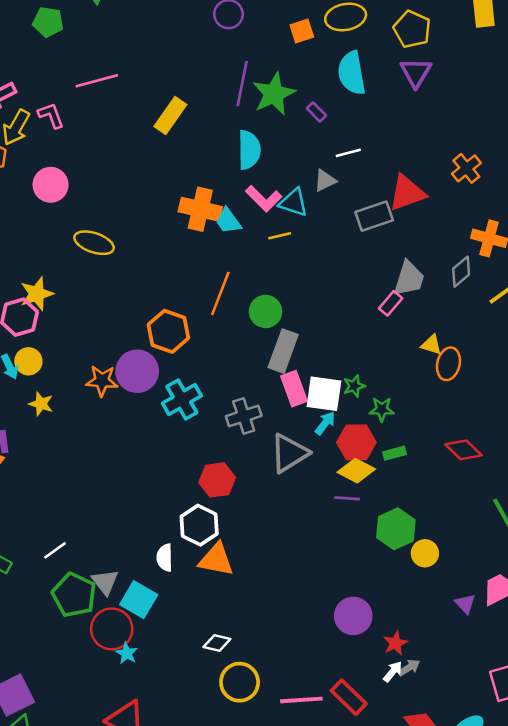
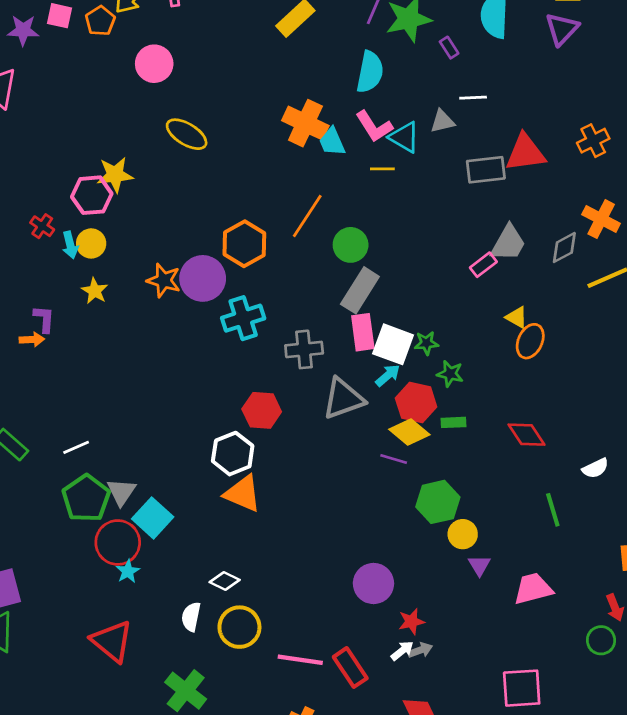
white semicircle: (165, 558) -> (191, 617), moved
purple triangle: (465, 604) -> (479, 565), moved

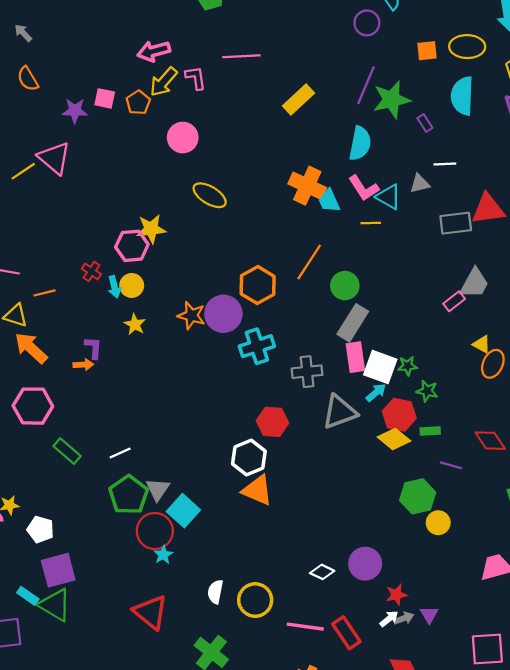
purple line: (394, 459) -> (451, 465), moved
purple triangle: (479, 565) -> (429, 615), moved
white diamond: (225, 581) -> (322, 572), moved

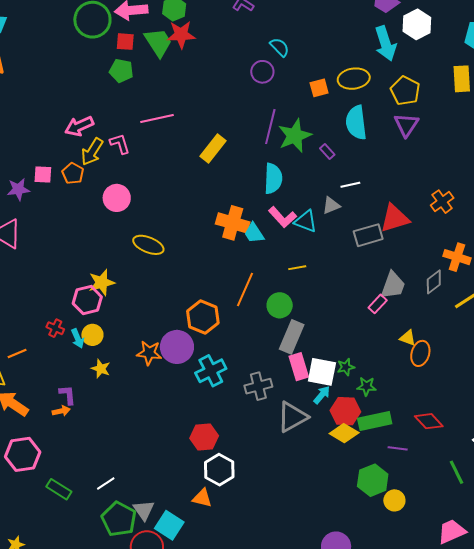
yellow line: (371, 223) -> (297, 268), moved
red hexagon: (273, 422) -> (204, 437), moved
green rectangle: (430, 431) -> (375, 421), size x1.8
orange triangle: (257, 490) -> (202, 498), moved, size x0.7

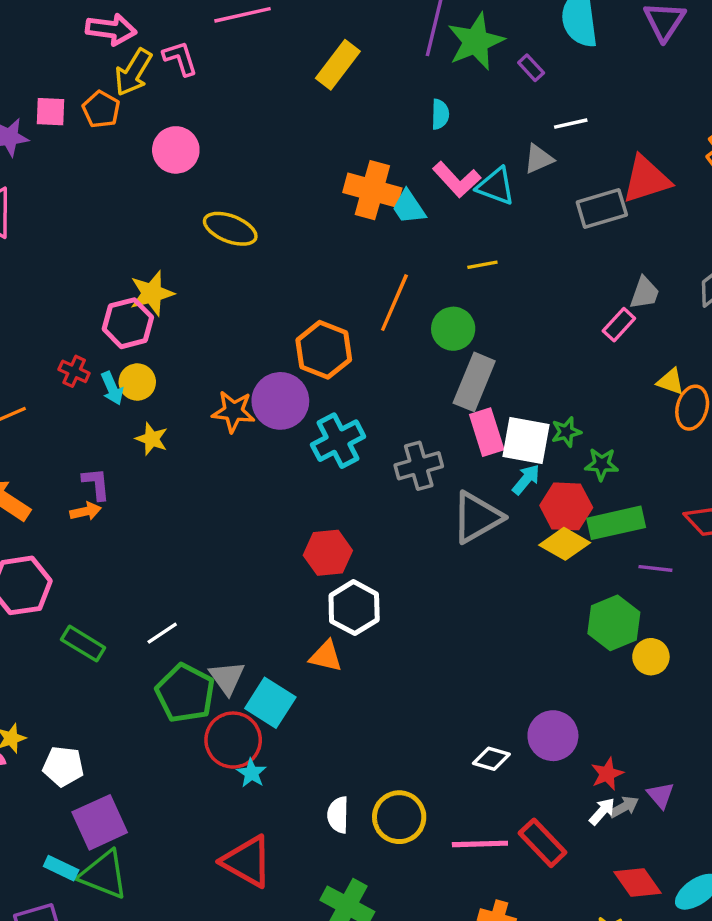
pink arrow: (79, 126) -> (111, 29), turned -148
cyan semicircle: (273, 178) -> (440, 114), size x0.6
gray trapezoid: (393, 285) -> (645, 293), size x0.7

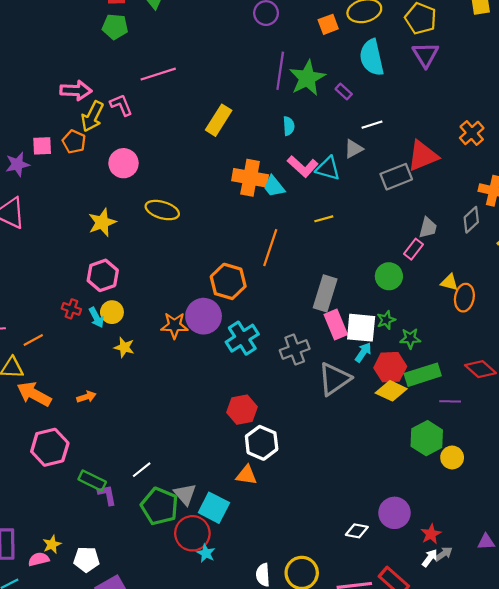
yellow rectangle: (338, 65) -> (219, 120), moved
yellow star: (152, 293) -> (102, 222), moved
green circle: (453, 329) -> (389, 276), moved
purple L-shape: (96, 484) -> (107, 495), moved
purple triangle: (661, 795) -> (486, 542), moved, turned -48

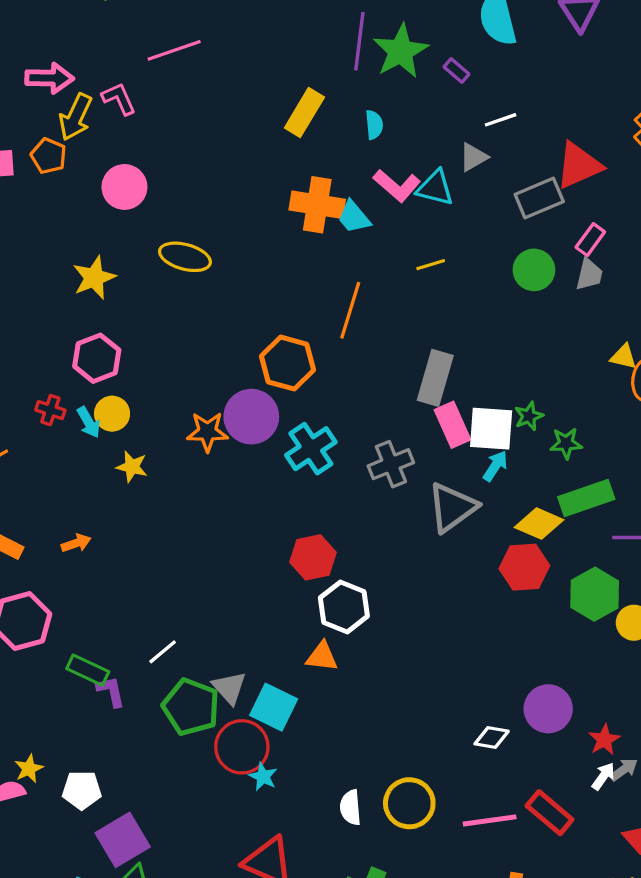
yellow rectangle: (219, 120) -> (304, 113), moved
pink rectangle: (413, 249) -> (590, 240), moved
green circle: (389, 276) -> (534, 270), moved
red hexagon: (390, 367) -> (524, 567), moved

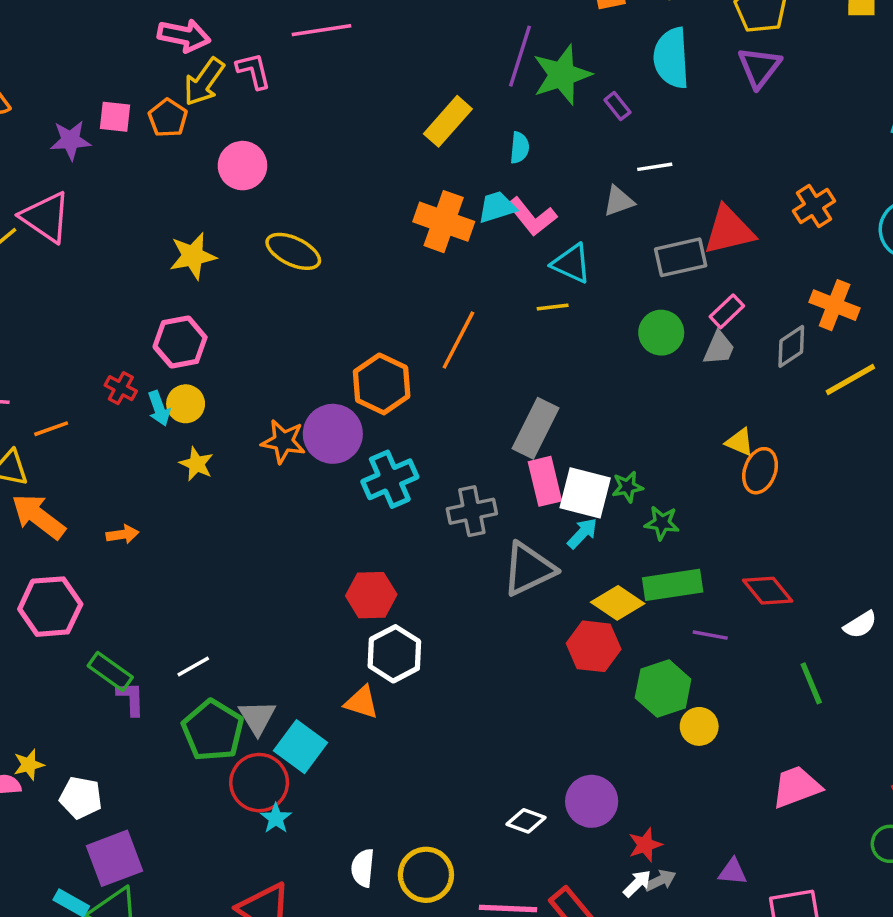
cyan triangle: (435, 188) -> (571, 263), moved
cyan trapezoid: (354, 217) -> (497, 207), moved, turned 102

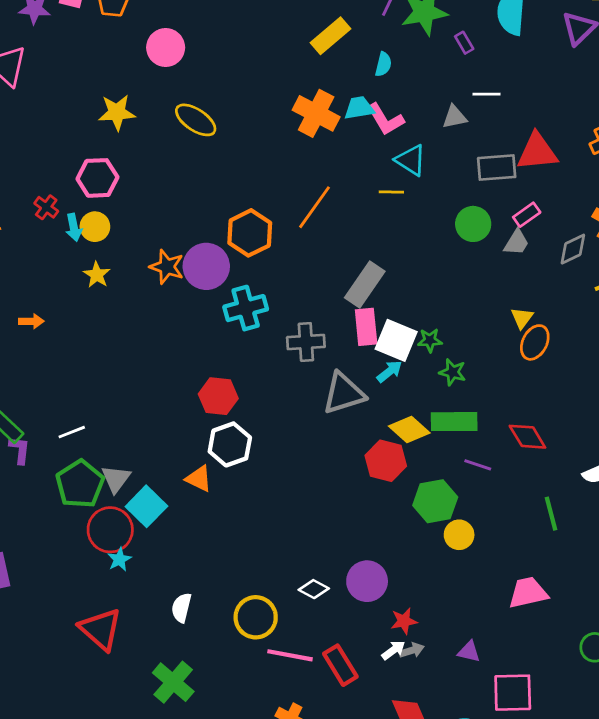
yellow triangle: (740, 442) -> (522, 318), turned 35
yellow circle: (426, 875) -> (256, 617), moved

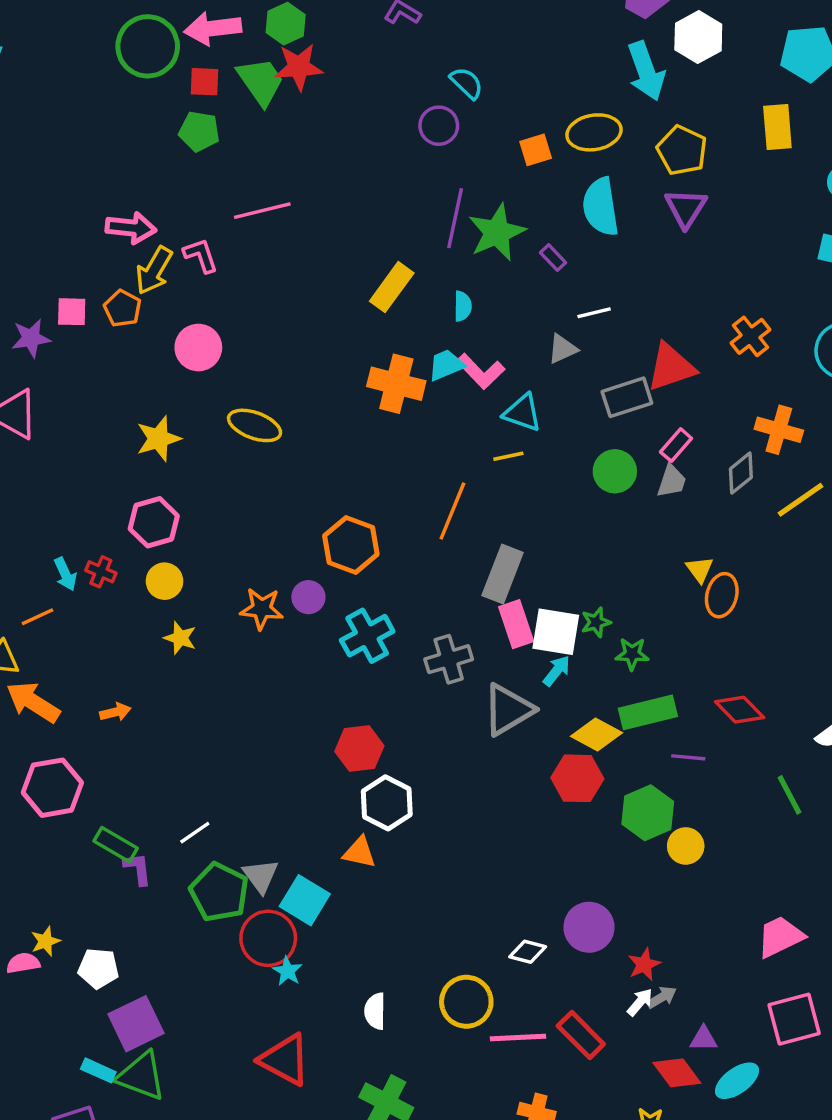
orange line: (314, 207) -> (452, 511), moved
cyan arrow: (74, 227) -> (65, 574), moved
purple circle: (206, 266) -> (308, 597), size x0.6
pink trapezoid: (528, 593) -> (780, 937), moved
purple triangle: (469, 652) -> (704, 1039), moved

